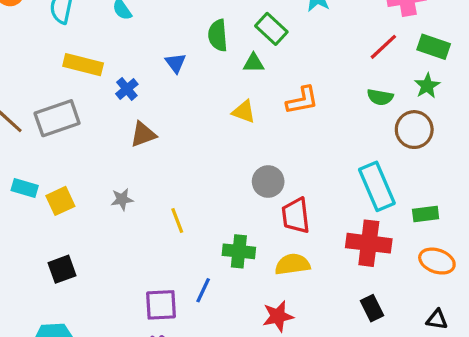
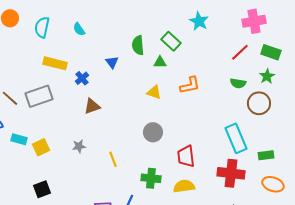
gray circle: (268, 182) -> (153, 132), moved

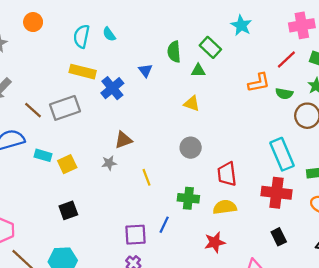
cyan semicircle: (42, 27) -> (82, 36), moved
blue cross: (82, 78) -> (112, 88), size x1.5
orange L-shape: (190, 85) -> (259, 83), moved
brown triangle: (92, 106) -> (123, 140), moved

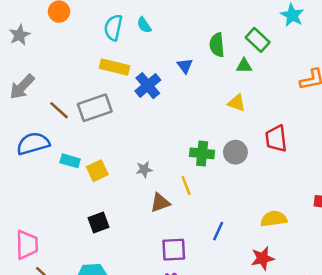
brown triangle: (123, 140) -> (160, 203), moved
red trapezoid: (227, 174) -> (276, 139), moved
green cross: (188, 198) -> (202, 153), moved
blue line: (164, 225) -> (218, 231), moved

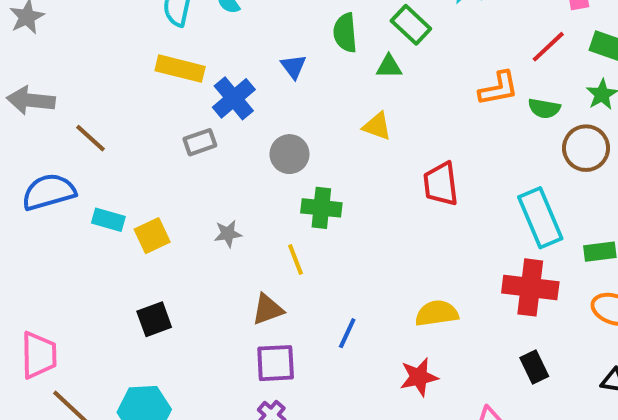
gray arrow: (22, 87) -> (31, 100), turned 52
gray rectangle: (95, 108) -> (200, 142), moved, size x0.6
gray circle: (235, 152) -> (289, 154), moved
brown triangle: (160, 203) -> (268, 309), moved

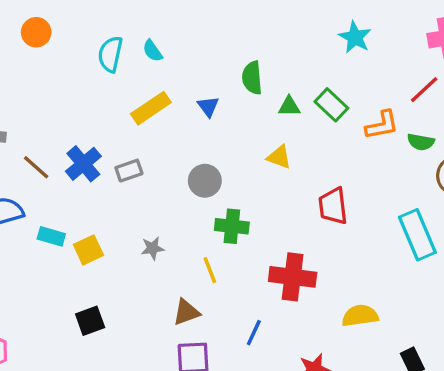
green rectangle: (411, 25) -> (331, 105), moved
yellow rectangle: (180, 69) -> (151, 108), moved, turned -48
blue cross: (234, 98) -> (83, 164), moved
red cross: (530, 287) -> (293, 277), moved
yellow semicircle: (437, 313) -> (360, 316), moved

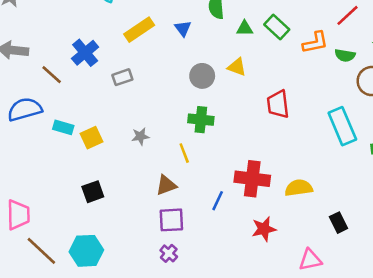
blue cross: (83, 164) -> (85, 53), moved
gray circle: (205, 181) -> (202, 76), moved
red cross: (293, 277) -> (252, 179), moved

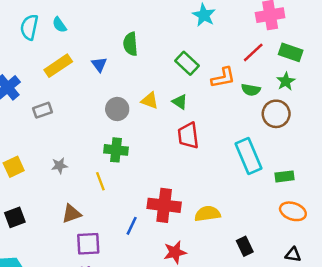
green triangle: (245, 28) -> (180, 102), moved, turned 35
brown triangle: (166, 185) -> (71, 214), moved

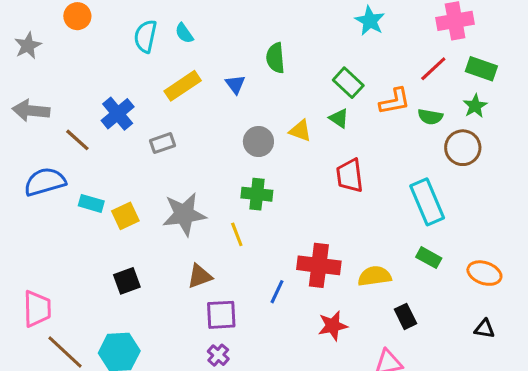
green triangle: (180, 102) -> (339, 118), moved
gray star: (59, 166) -> (184, 214), size x2.0
green rectangle: (285, 176) -> (429, 258), moved, turned 36
black rectangle: (245, 246) -> (405, 316), moved

